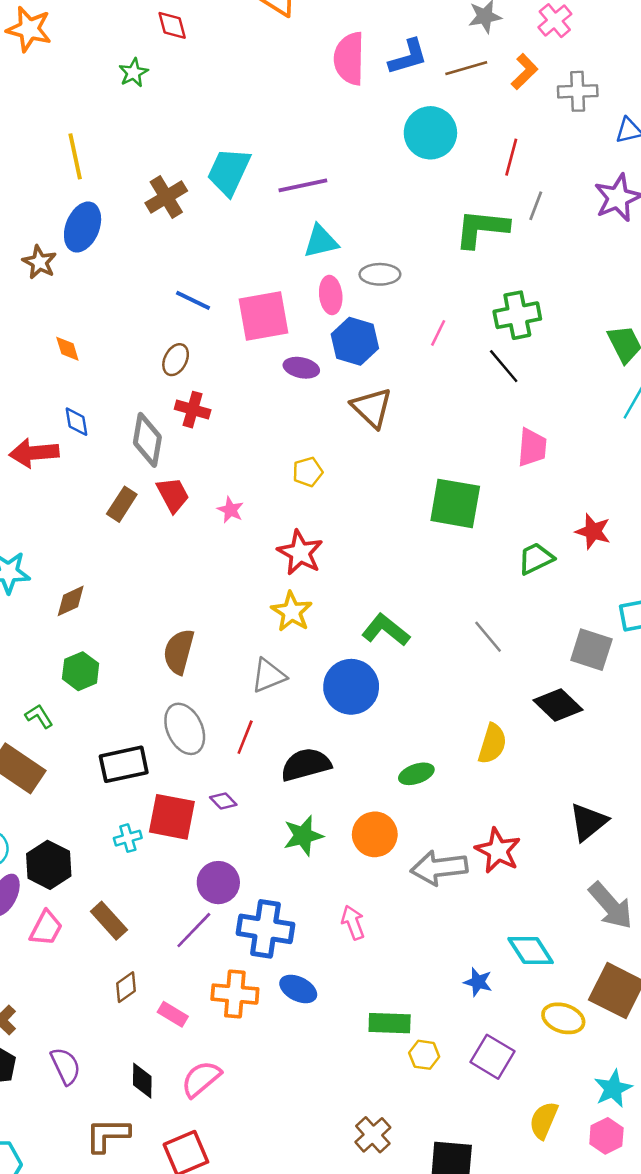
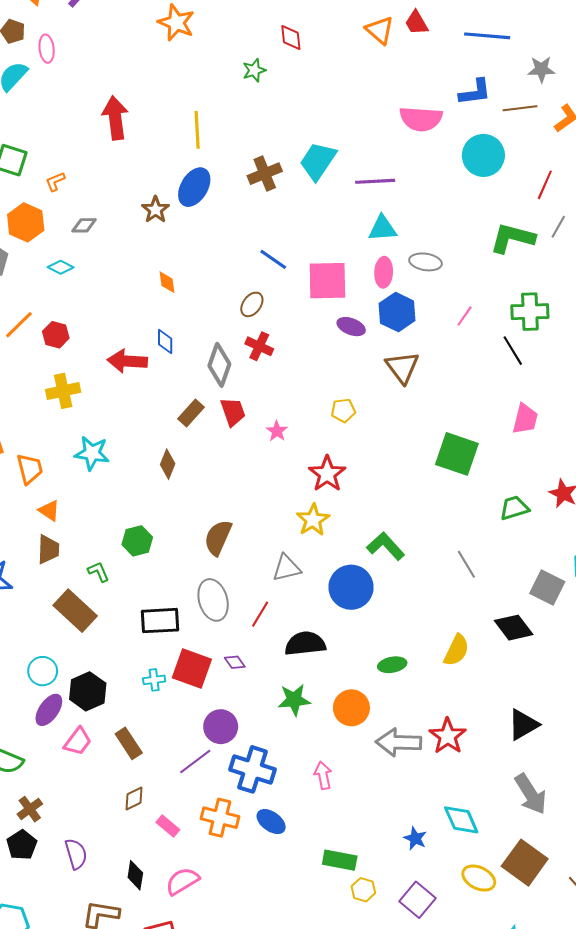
pink semicircle: (349, 59) -> (421, 119), moved, turned -96
brown diamond: (71, 601) -> (168, 464), moved, turned -52

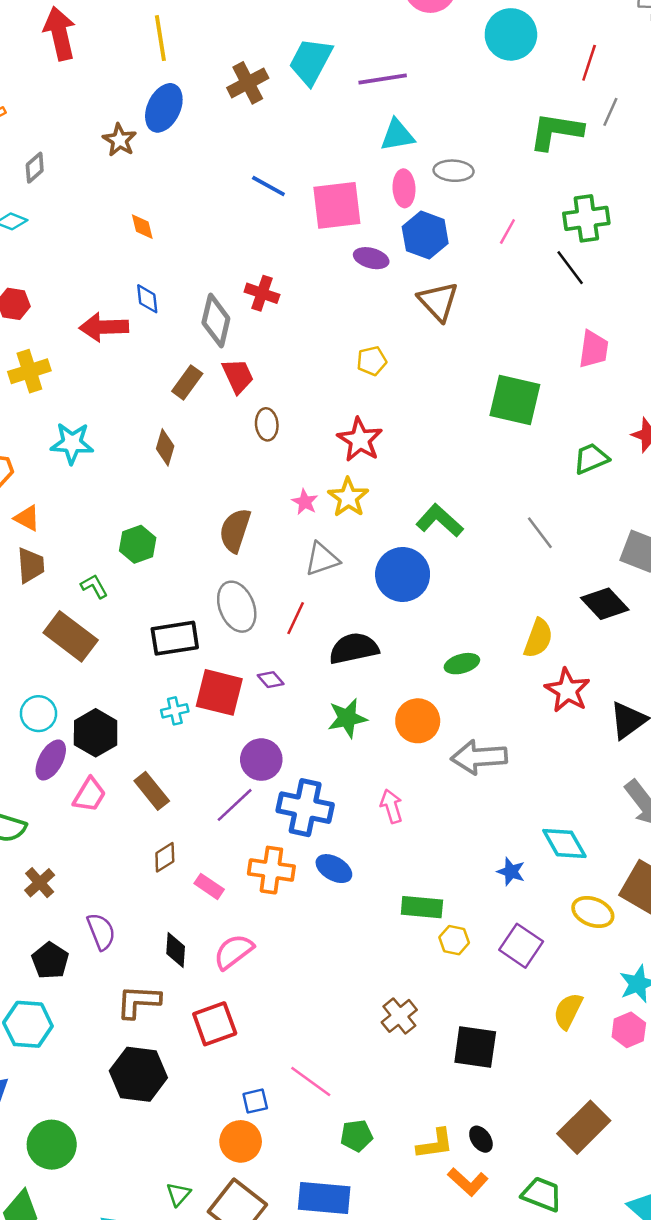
gray diamond: (84, 225) -> (35, 168), turned -35
brown ellipse: (252, 304) -> (267, 424), moved, turned -35
pink star: (277, 431) -> (305, 502), moved
red star: (448, 736) -> (567, 690), moved
black pentagon: (22, 845) -> (50, 961), moved

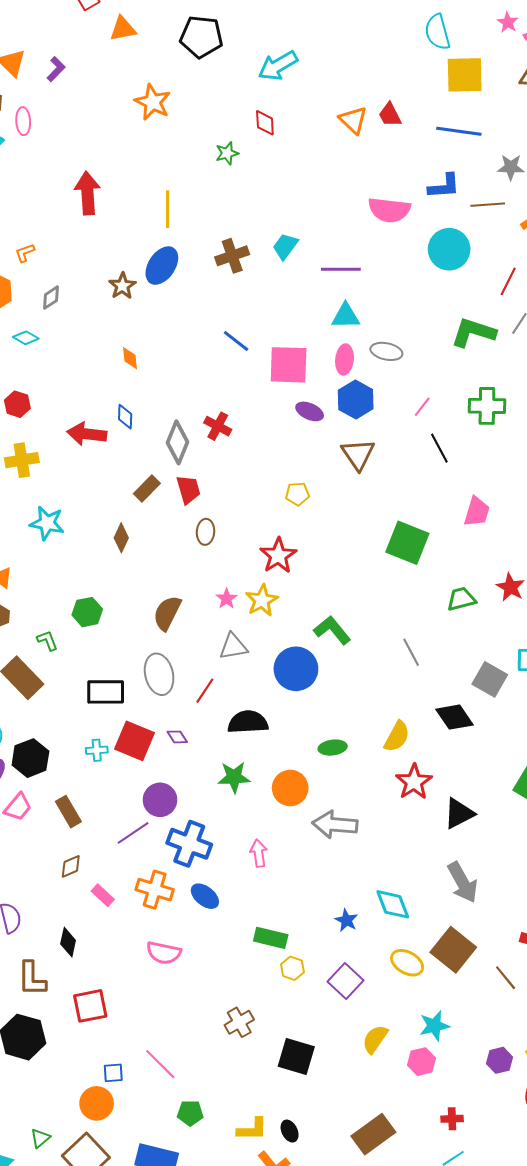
cyan trapezoid: (311, 61) -> (285, 246), size x0.7
black line: (570, 268) -> (439, 448), moved
pink semicircle: (234, 952) -> (164, 953), moved, turned -140
brown L-shape: (138, 1002) -> (32, 979), turned -102

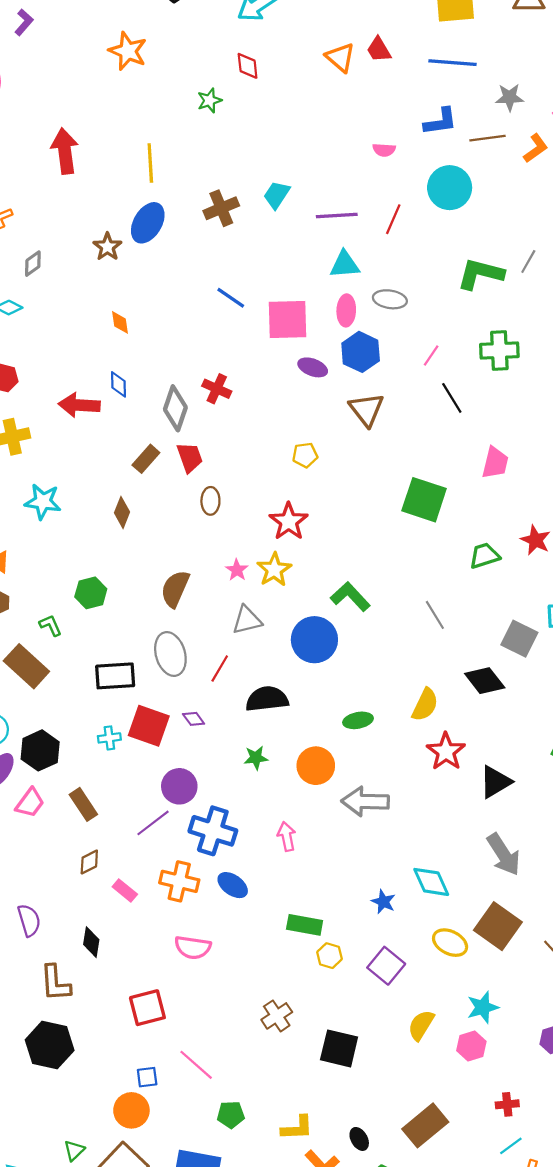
pink semicircle: (389, 210) -> (384, 150), size x0.5
red line: (508, 281) -> (393, 219), moved
green star: (234, 777) -> (256, 758), size x0.7
red square: (90, 1006) -> (147, 1008), moved
black ellipse: (290, 1131) -> (359, 1139), moved

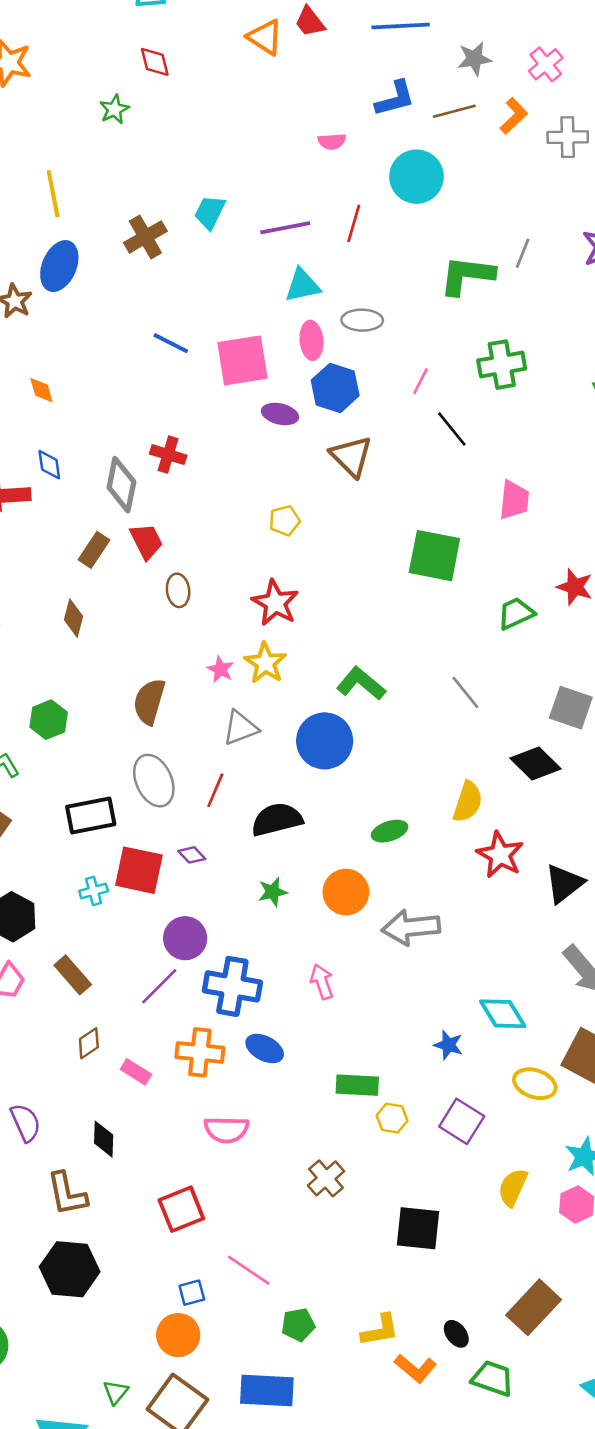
brown cross: (277, 1016) -> (326, 1178), moved

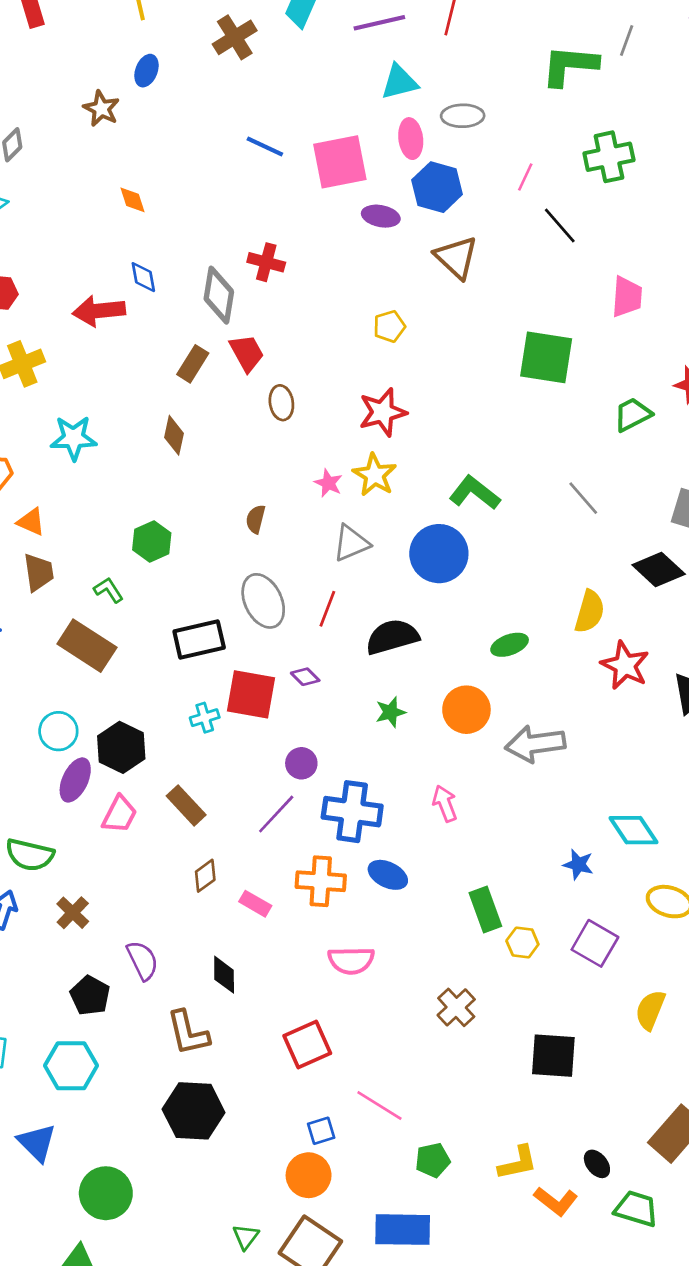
blue ellipse: (59, 266) -> (146, 71), size x0.6
red star: (275, 603) -> (383, 412), turned 30
brown semicircle: (149, 702) -> (256, 519), size x0.6
purple circle: (185, 938) -> (301, 763), size x0.7
green rectangle: (357, 1085) -> (485, 909), turned 69

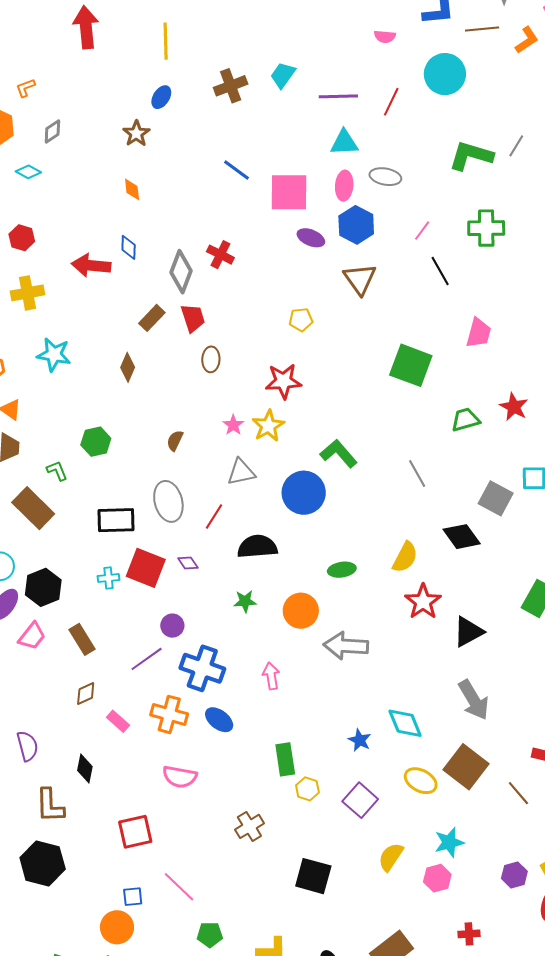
brown star: (101, 109) -> (136, 134), moved

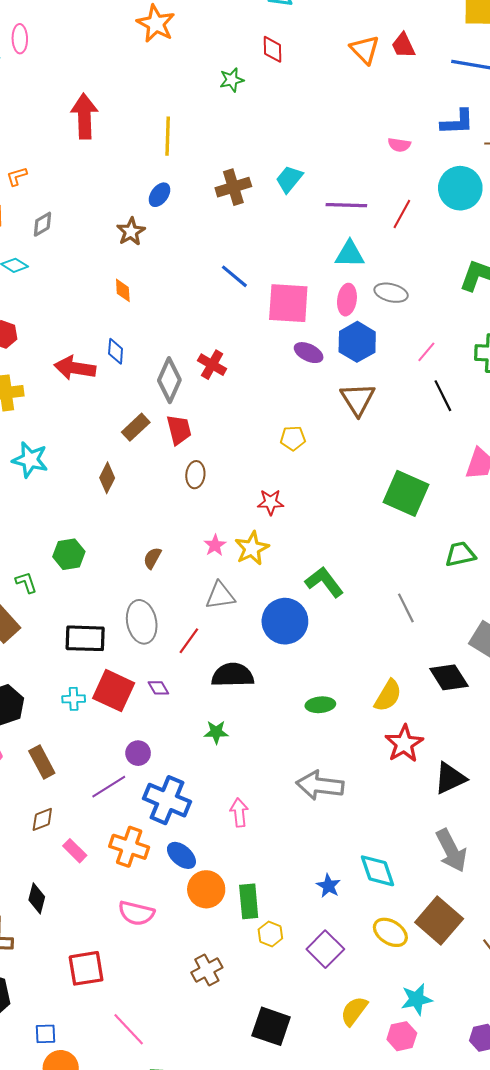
red star: (283, 381) -> (271, 502), size x0.7
orange circle: (301, 611) -> (206, 889), moved
blue square: (133, 897) -> (46, 1034), moved

